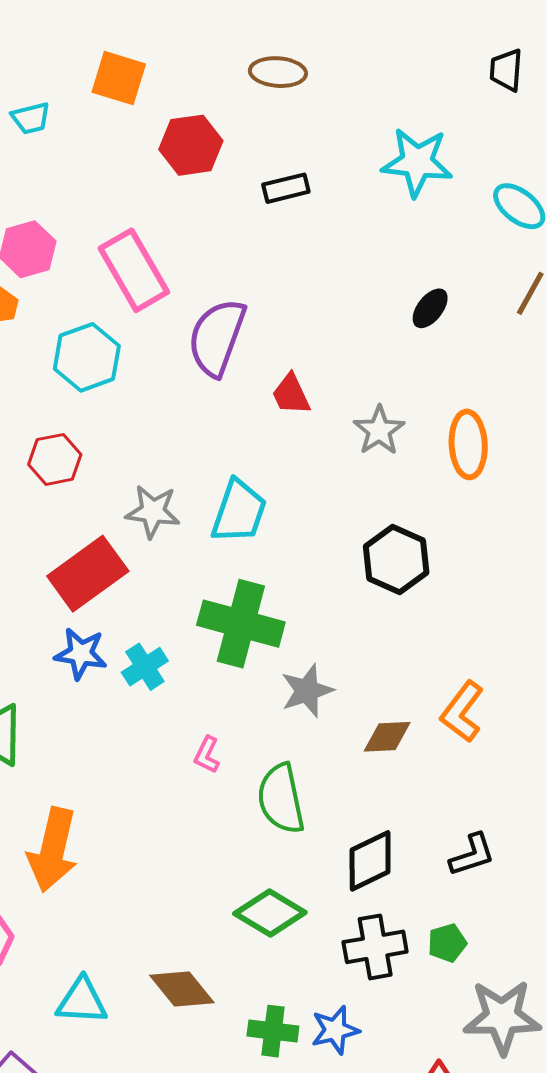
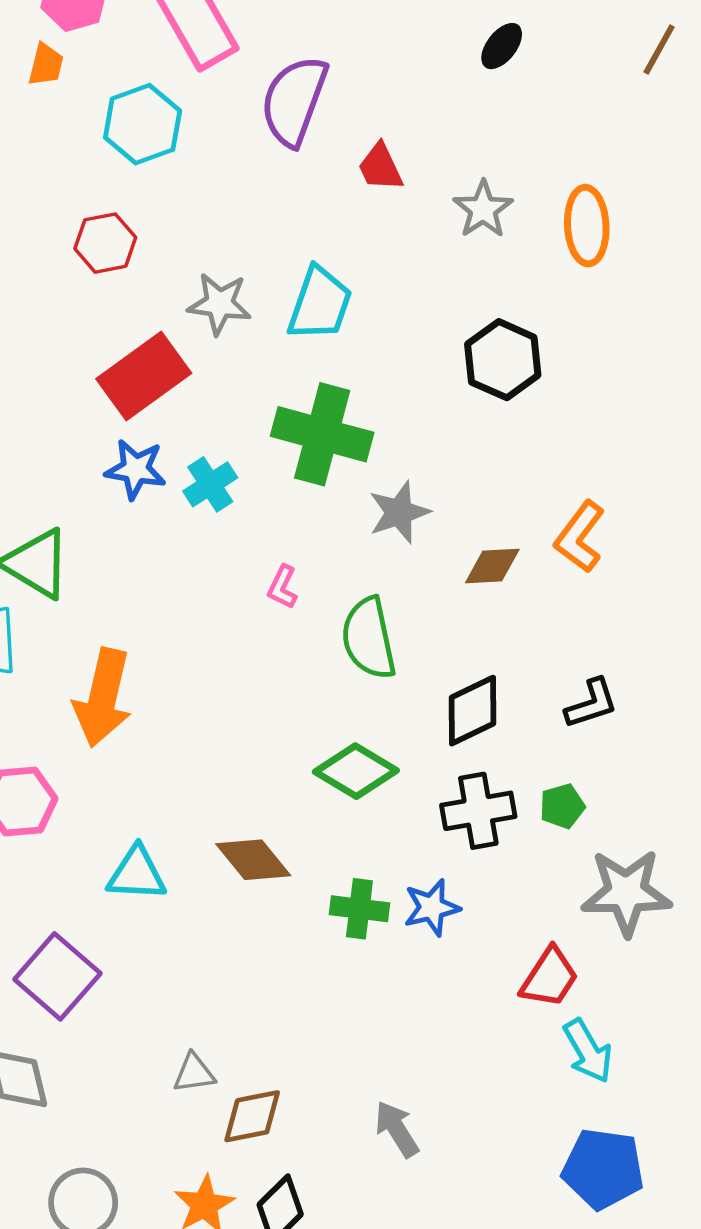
black ellipse: (430, 308) -> (502, 46), moved

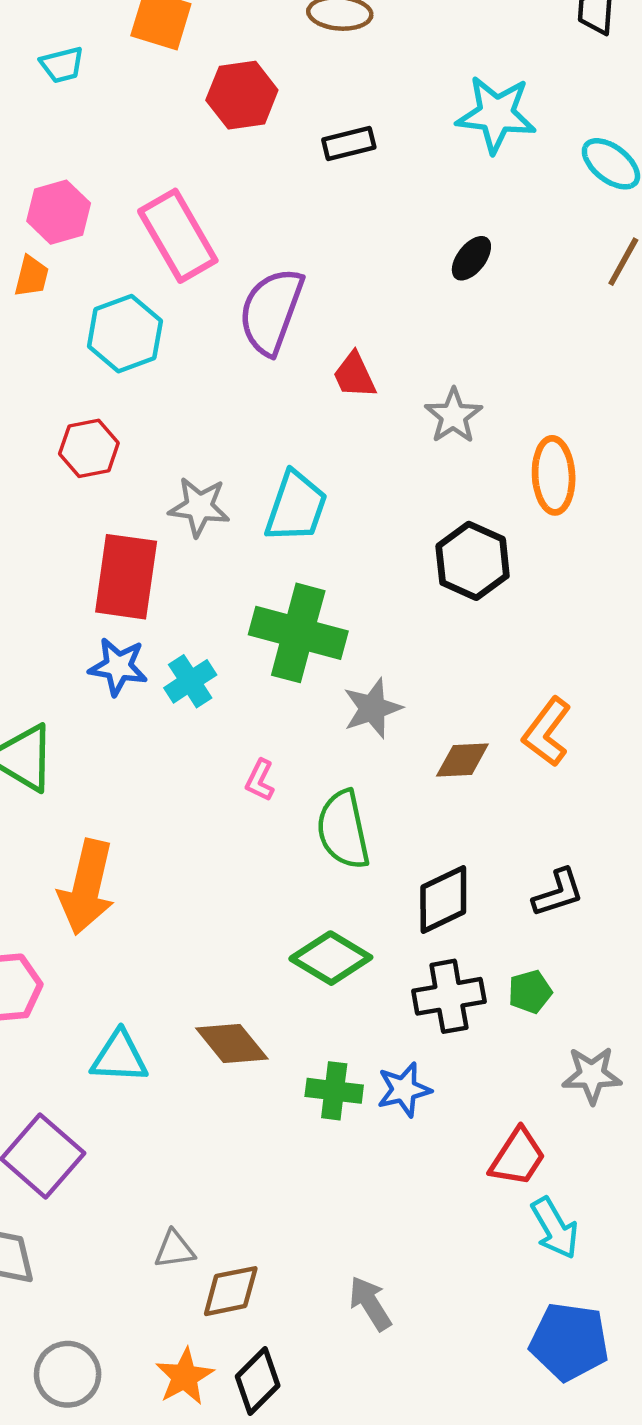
orange ellipse: (587, 226) -> (554, 475), moved
red rectangle: (144, 376) -> (126, 577), turned -46
gray star: (626, 892) -> (592, 1075), size x0.7

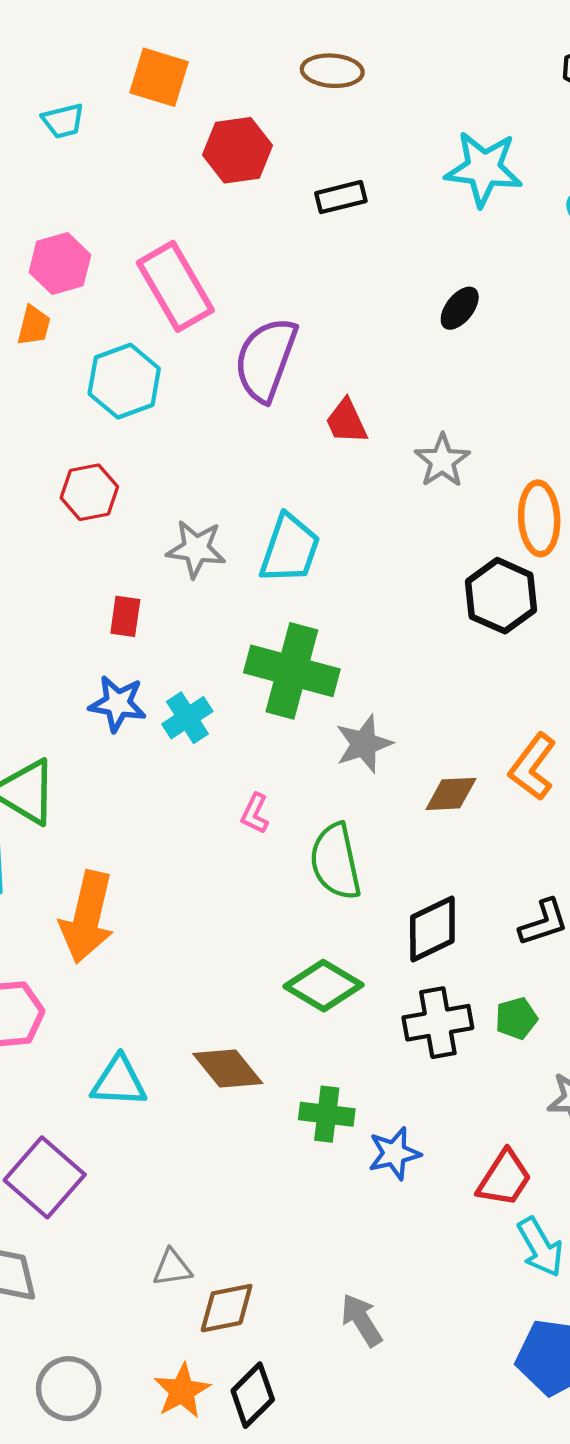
black hexagon: (473, 561) -> (501, 596), moved
red rectangle: (126, 577) -> (125, 616), size x0.5
blue star: (404, 1090) -> (394, 1153), moved

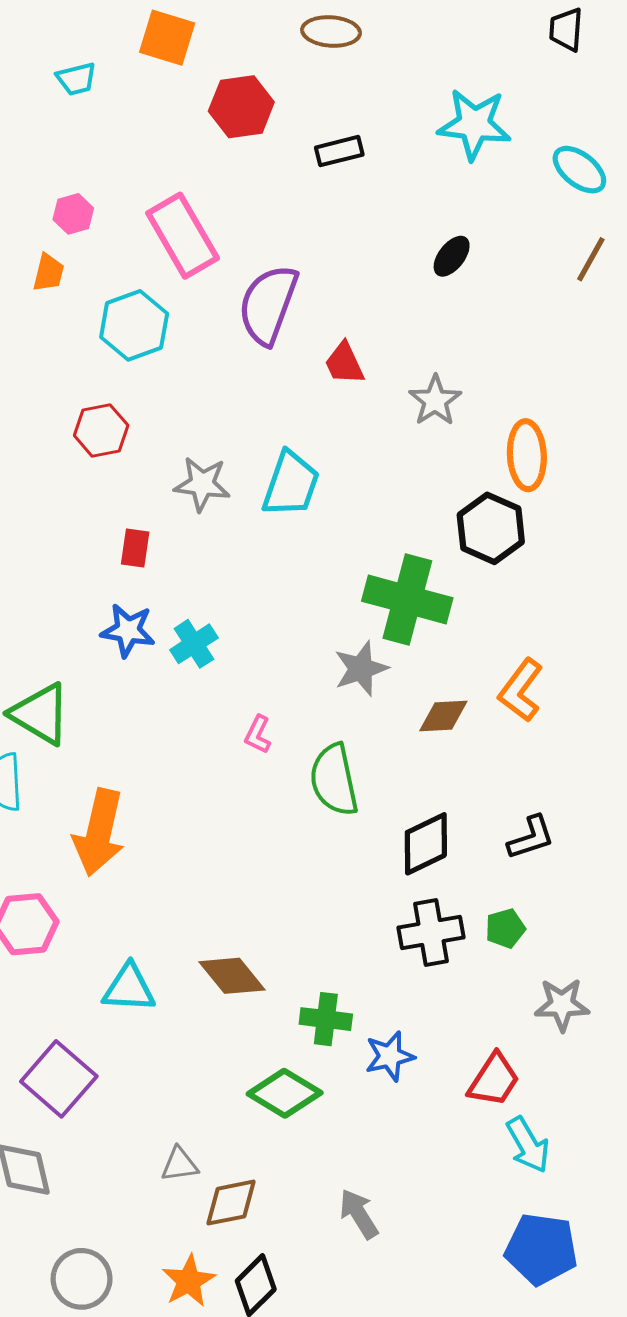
pink hexagon: (60, 264) -> (73, 214), size x0.7
green cross: (292, 671) -> (407, 600), moved
green diamond: (324, 986) -> (285, 1093), moved

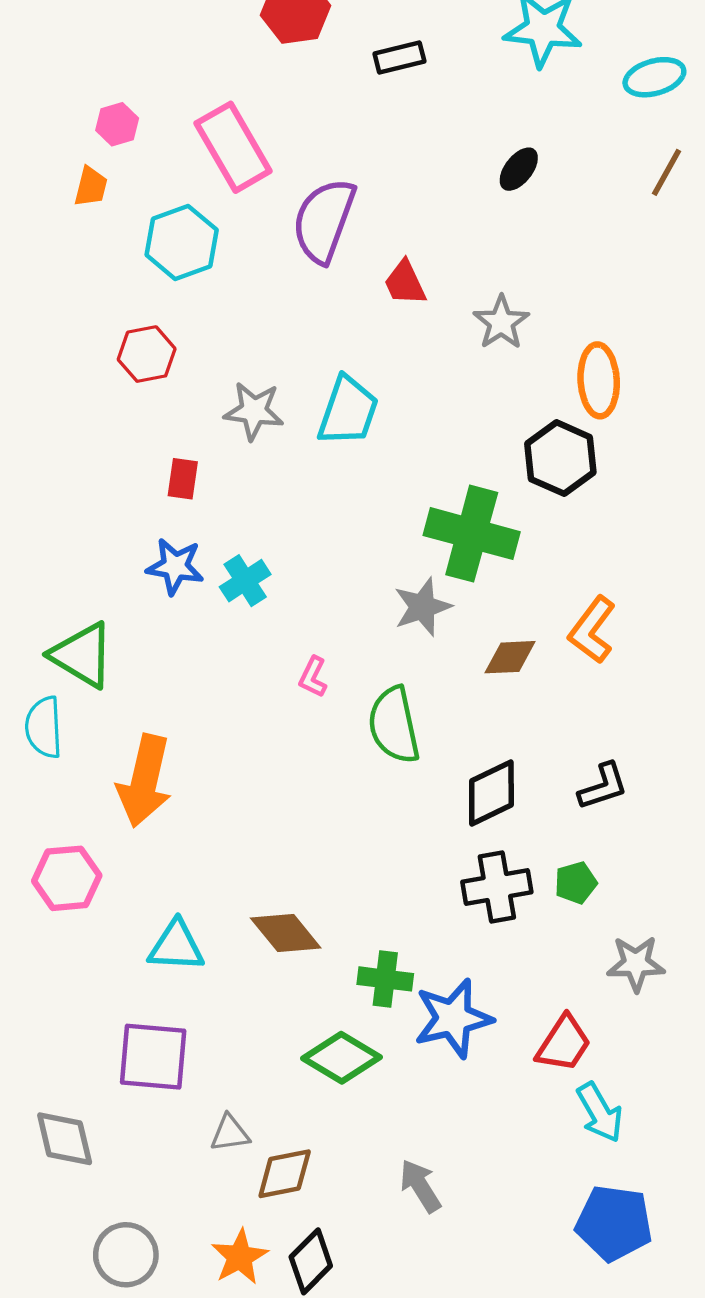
cyan ellipse: (579, 170) -> (654, 77), turned -54
blue star: (390, 1056) -> (453, 1018), size x1.5
purple square: (59, 1079) -> (153, 1057), moved, turned -36

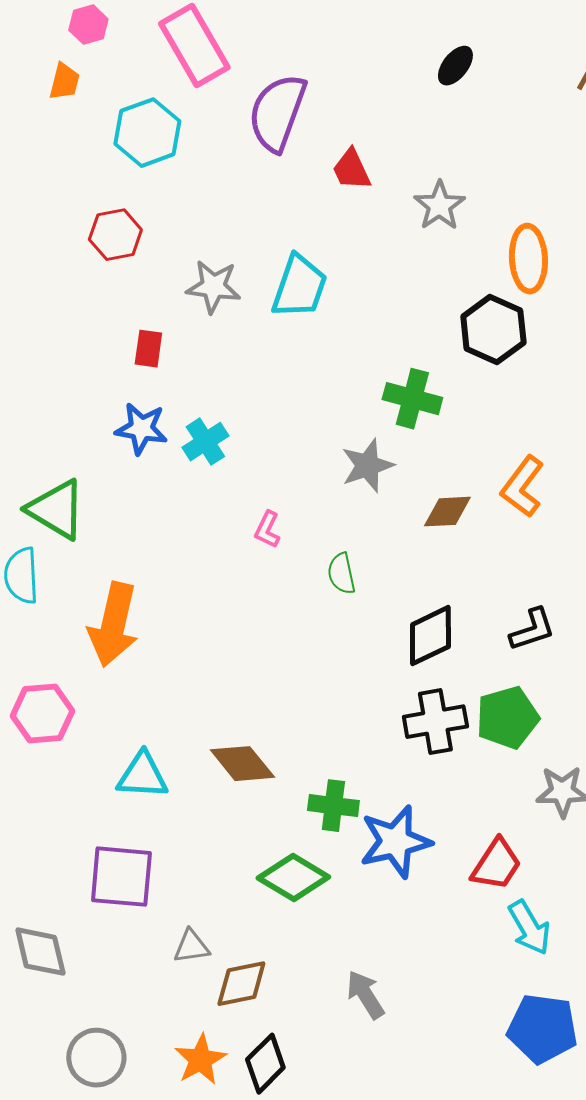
green cross: (472, 534) -> (412, 399), size x0.7
green semicircle: (394, 725) -> (341, 574), size x0.6
green pentagon: (576, 883) -> (507, 718), size x1.6

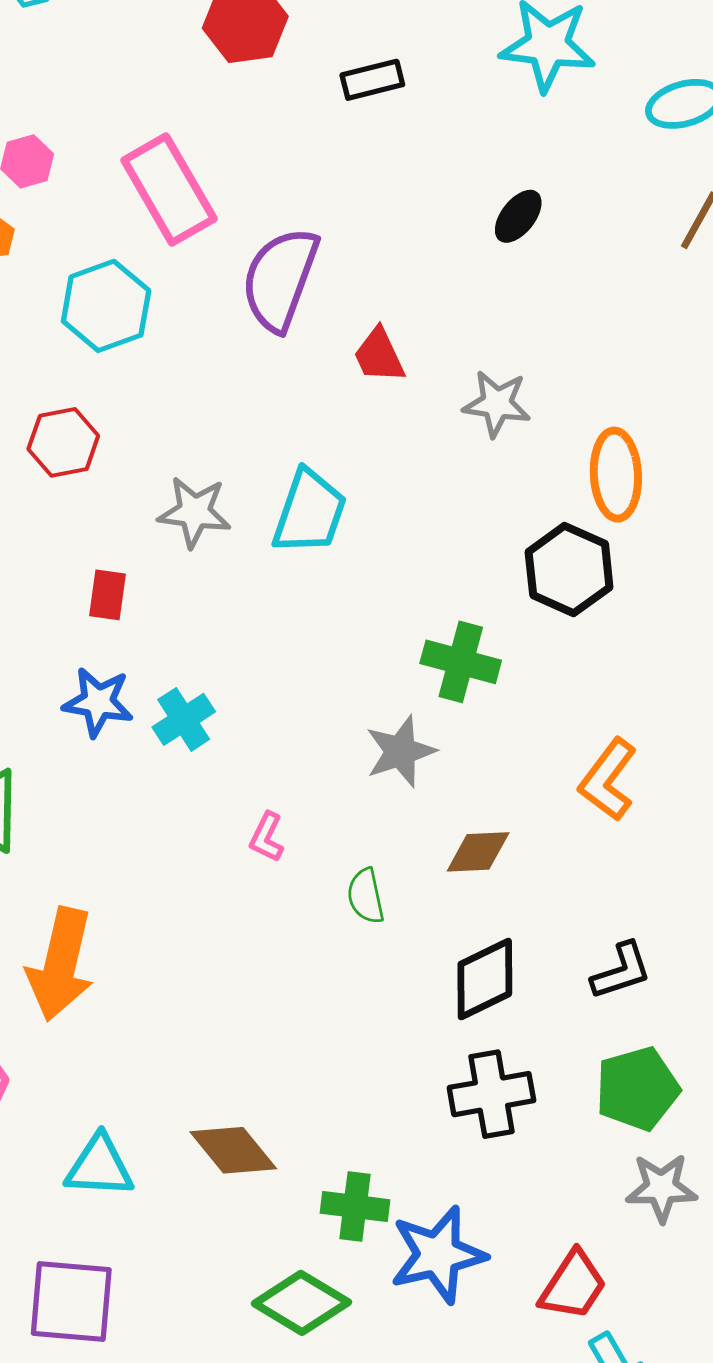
gray star: (439, 206) -> (497, 404), turned -30
brown diamond: (447, 512) -> (478, 852), moved
green pentagon: (507, 718) -> (637, 1089), moved

